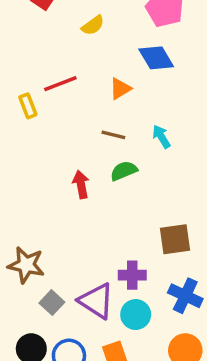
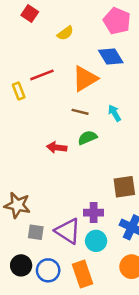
orange triangle: (120, 89) -> (85, 79), size x1.6
red arrow: (81, 184) -> (57, 147), turned -72
gray square: (52, 303) -> (36, 232), turned -35

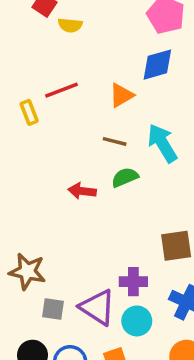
yellow semicircle: (65, 33) -> (70, 25), moved, turned 42
blue diamond: (111, 57) -> (157, 65), turned -75
orange triangle: (85, 79) -> (121, 95), size x0.7
cyan arrow: (114, 113) -> (162, 143), size x1.6

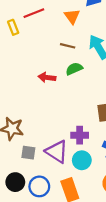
orange triangle: (121, 95) -> (72, 16), turned -35

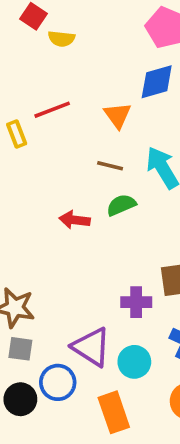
purple cross: (80, 135) -> (136, 302), moved
gray square: (28, 153) -> (20, 349), moved
blue circle: (39, 186) -> (58, 382), moved

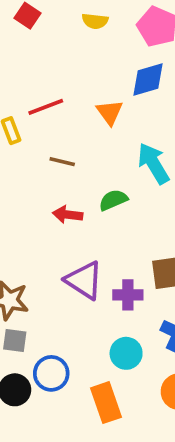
yellow semicircle: (61, 39) -> (95, 21), moved
brown line: (110, 166) -> (62, 162), moved
purple triangle: (91, 347) -> (84, 280), moved

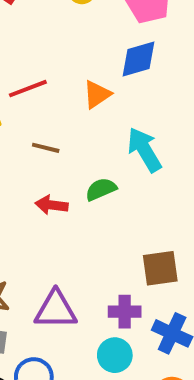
orange triangle: (110, 112) -> (97, 94), turned 32
purple triangle: (84, 280) -> (56, 310), moved, turned -33
purple cross: (128, 295) -> (125, 312), moved

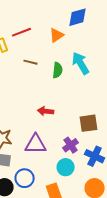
green semicircle: (101, 189) -> (58, 70), moved, turned 119
red arrow: (52, 205) -> (46, 111), moved
purple cross: (125, 312) -> (71, 145), turned -35

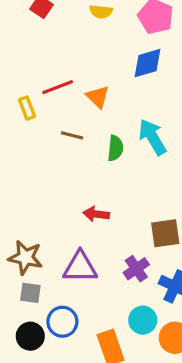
orange triangle: (57, 35) -> (98, 97), moved, turned -42
cyan circle: (66, 167) -> (143, 320), moved

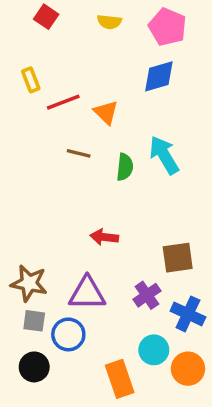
yellow rectangle: (27, 108) -> (31, 80), moved
blue circle: (62, 322) -> (68, 334), moved

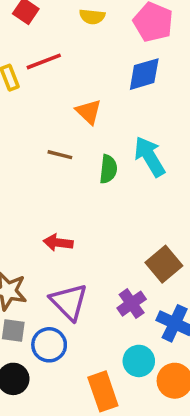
red line: (63, 102) -> (44, 61), moved
red arrow: (104, 237) -> (58, 243), moved
brown square: (178, 258) -> (164, 264), turned -32
purple triangle: (87, 293) -> (69, 302), turned 45

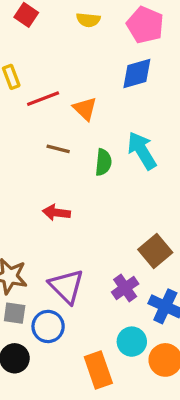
red line: (44, 61) -> (43, 99), moved
red arrow: (58, 243) -> (56, 213), moved

